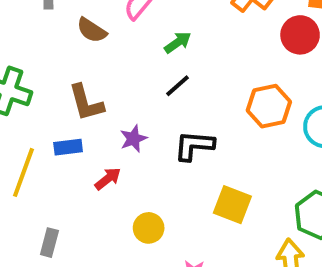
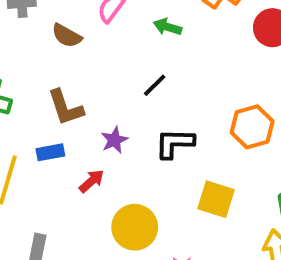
green arrow: (178, 42) -> (168, 27), moved, turned -124
orange hexagon: (269, 106) -> (252, 127), moved
yellow circle: (149, 228) -> (135, 227), size x1.5

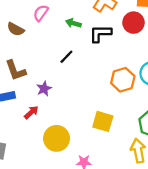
black L-shape: (175, 143) -> (100, 34), moved

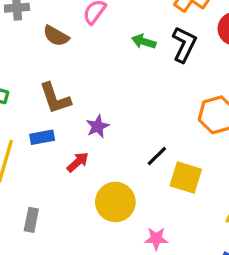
green arrow: (73, 23) -> (144, 42), moved
black L-shape: (100, 34) -> (184, 44), turned 115
black line: (66, 57) -> (157, 156), moved

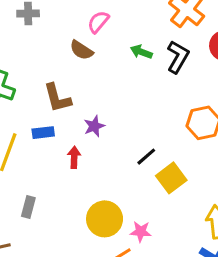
brown semicircle: (56, 36) -> (81, 50), moved
red arrow: (78, 162) -> (74, 157), turned -50
yellow square: (186, 178) -> (171, 178), turned 32
yellow circle: (115, 202) -> (105, 219), moved

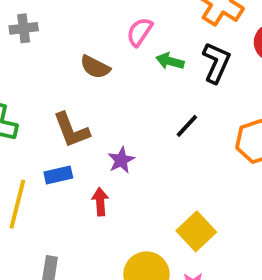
pink semicircle: (98, 22) -> (140, 32), moved
black line: (146, 157) -> (187, 126), moved
yellow square: (171, 178) -> (196, 231), moved

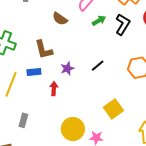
green arrow: (170, 61) -> (99, 21), turned 128
black line: (187, 126) -> (98, 66), moved
yellow square: (196, 231) -> (113, 109), moved

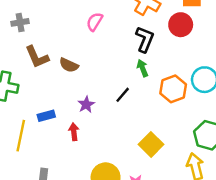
brown semicircle: (60, 19) -> (69, 65), moved
green arrow: (99, 21) -> (142, 68), moved, turned -72
brown L-shape: (44, 50) -> (37, 57), moved

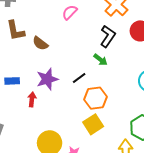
green arrow: (142, 68) -> (101, 60), turned 136
orange hexagon: (173, 89) -> (96, 98), moved
purple star: (86, 104) -> (47, 79), size x1.5

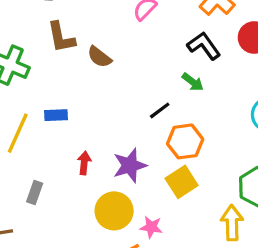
black L-shape: (108, 36) -> (204, 46), turned -70
purple star: (47, 79) -> (130, 165), moved
red arrow: (32, 99) -> (84, 163), moved

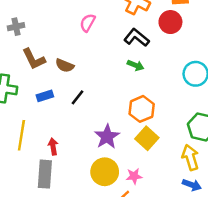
black line: (160, 110) -> (78, 97), moved
blue rectangle: (56, 115) -> (45, 96), moved
red arrow: (84, 163) -> (53, 146), moved
gray rectangle: (35, 193) -> (45, 174), size x1.6

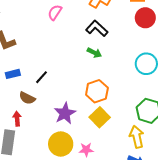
red circle: (170, 22) -> (145, 18), moved
brown semicircle: (65, 66) -> (27, 98), moved

